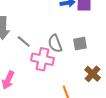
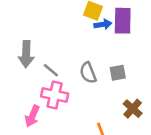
pink cross: (42, 59) -> (55, 95), moved

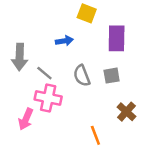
purple rectangle: (123, 21) -> (117, 38), moved
blue arrow: (103, 24) -> (64, 41), moved

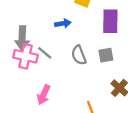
pink cross: (48, 98) -> (26, 56), moved
pink arrow: (26, 119) -> (44, 95), moved

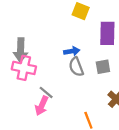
blue arrow: (63, 23) -> (72, 51), moved
gray line: (45, 53) -> (46, 92), moved

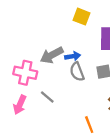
gray arrow: (21, 50) -> (52, 55), moved, turned 60
pink arrow: (42, 106) -> (20, 105), moved

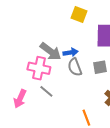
gray arrow: (52, 55) -> (51, 51), turned -115
pink cross: (25, 73) -> (39, 68), moved

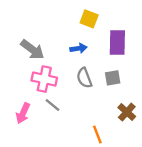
gray arrow: (51, 51) -> (32, 50), moved
blue arrow: (71, 52) -> (78, 48), moved

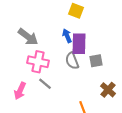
purple rectangle: (117, 42) -> (79, 44), moved
blue arrow: (78, 48) -> (67, 36), turned -104

